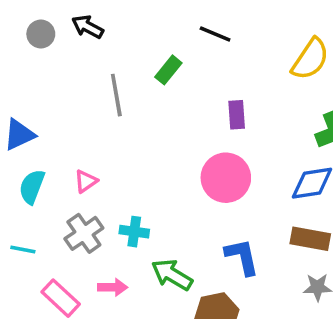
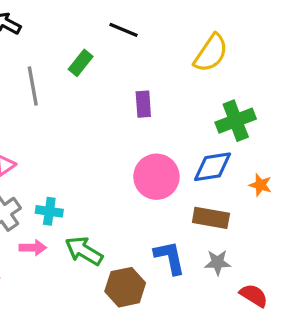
pink circle: (226, 178) -> (156, 177), moved
blue L-shape: (242, 257) -> (170, 257), moved
pink arrow: (113, 287) -> (33, 248), moved

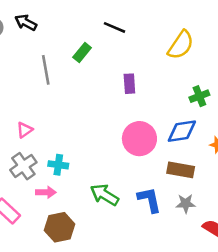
green cross: (236, 121) -> (199, 96), size x0.7
green arrow: (84, 251) -> (105, 195), moved
brown hexagon: (125, 287) -> (60, 227), moved

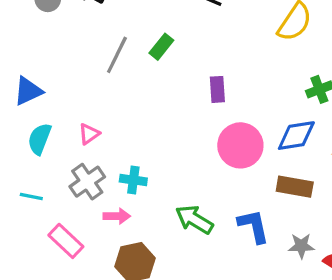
green rectangle: (82, 52) -> (161, 47), moved
gray line: (46, 70) -> (117, 55), turned 36
purple rectangle: (129, 84) -> (217, 89), moved
gray star: (186, 204) -> (301, 246), moved

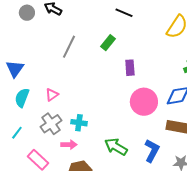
green rectangle: (161, 47) -> (108, 43), moved
blue triangle: (28, 91) -> (15, 69), turned -30
cyan line: (31, 196) -> (17, 133), turned -64
blue L-shape: (254, 226) -> (152, 151), turned 40

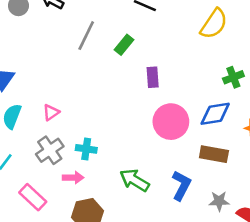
gray line: (69, 47) -> (86, 36), moved

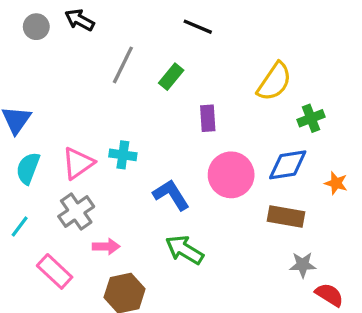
yellow semicircle: (214, 24) -> (274, 82), moved
pink triangle: (51, 112) -> (78, 163), size x1.5
cyan cross: (86, 149) -> (123, 155), moved
blue L-shape: (181, 185) -> (171, 195), moved, turned -60
gray star: (219, 201) -> (303, 265), moved

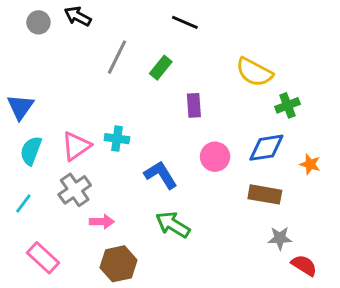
yellow semicircle: (274, 82) -> (254, 72), turned 84
pink circle: (231, 175) -> (215, 157), size x0.7
pink rectangle: (55, 271) -> (43, 258), moved

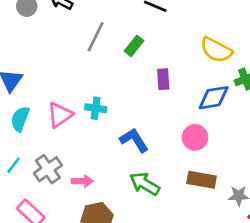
blue diamond: (266, 148) -> (214, 98), moved
pink circle: (215, 157) -> (195, 137), moved
gray cross: (75, 190) -> (48, 169), moved
brown rectangle: (265, 194) -> (202, 180), moved

